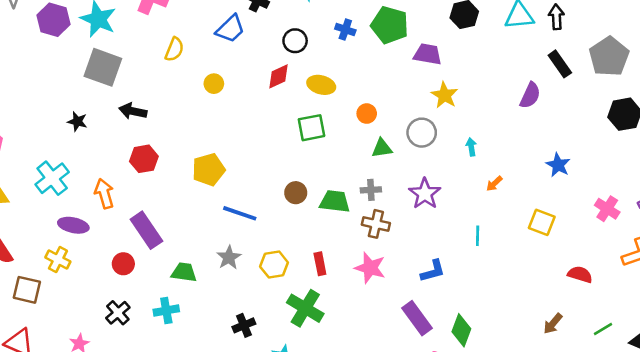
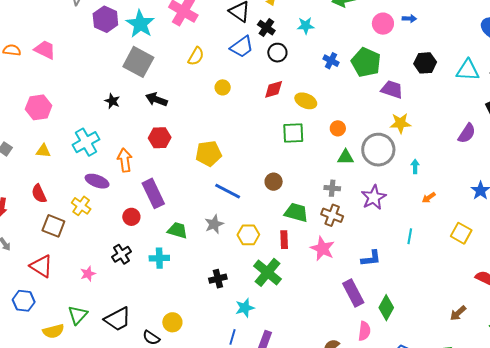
black circle: (295, 41) -> (277, 53), moved
yellow star: (445, 95) -> (400, 123), turned 30
gray circle: (422, 133) -> (378, 150), size x1.4
green trapezoid: (335, 201) -> (296, 212), moved

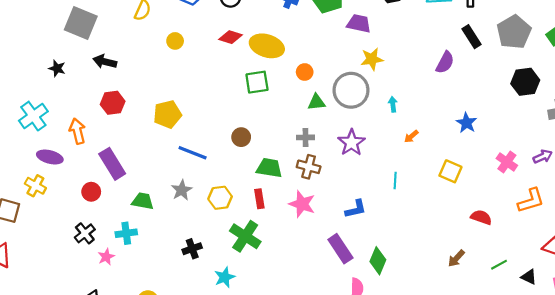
red diamond: (274, 89) -> (231, 37), turned 40
yellow ellipse: (306, 101) -> (267, 46), size x1.4
pink star: (88, 274) -> (106, 257), moved

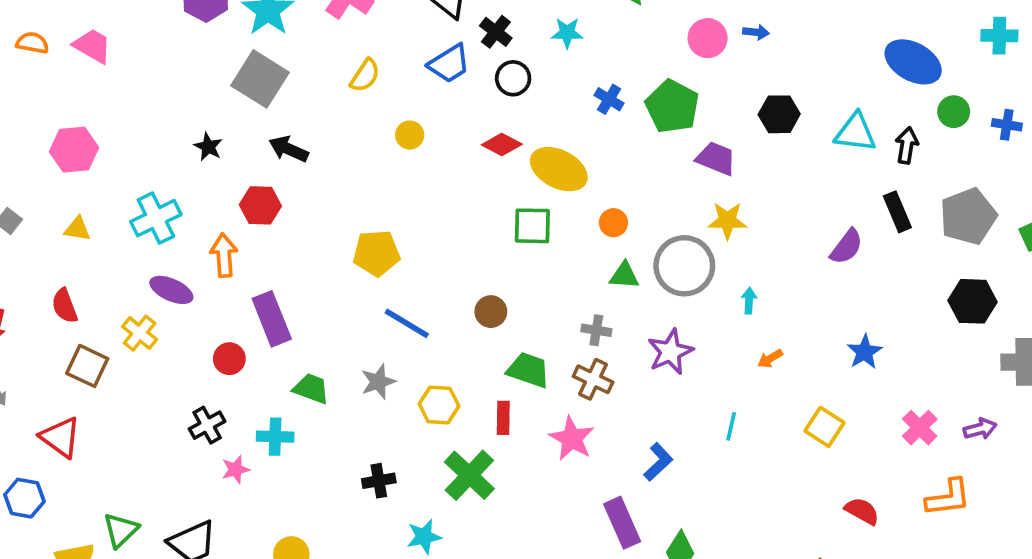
red hexagon: (113, 103) -> (260, 205), moved
blue L-shape: (356, 209) -> (658, 462), turned -40

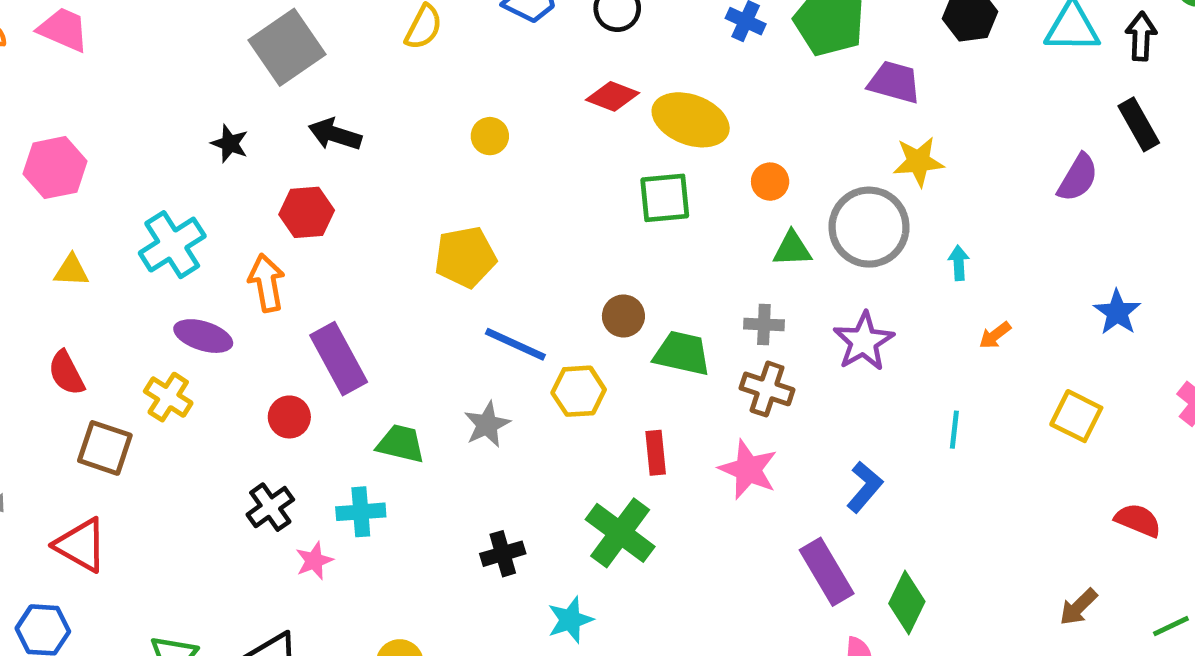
gray square: (260, 79) -> (287, 47), turned 30
yellow circle: (410, 135) -> (490, 136), moved
green trapezoid: (528, 370) -> (682, 353), moved
yellow hexagon: (439, 405) -> (579, 391), moved

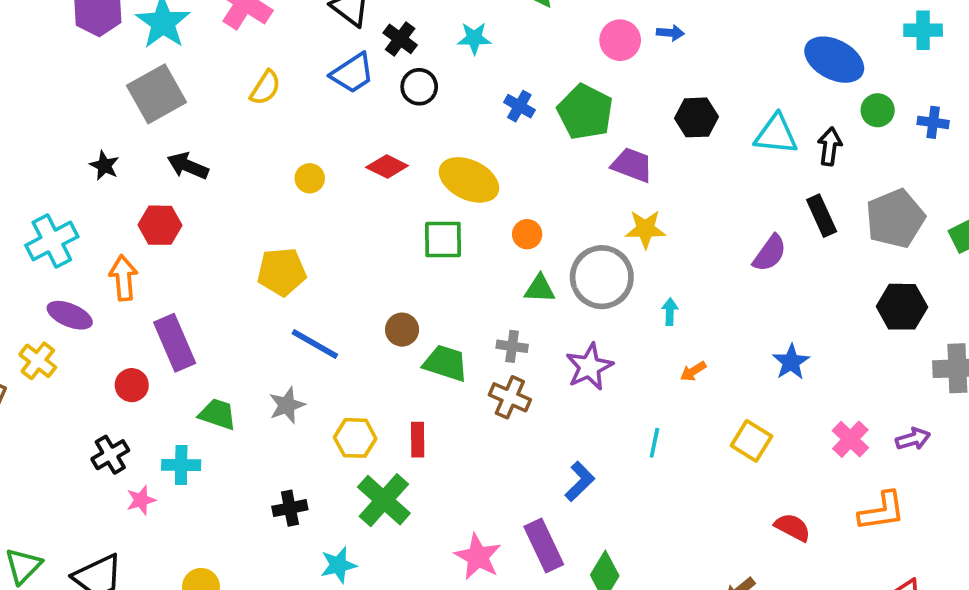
red diamond: (613, 96) -> (387, 166), moved
yellow hexagon: (579, 391) -> (355, 438), moved
pink star: (748, 470) -> (478, 557), moved

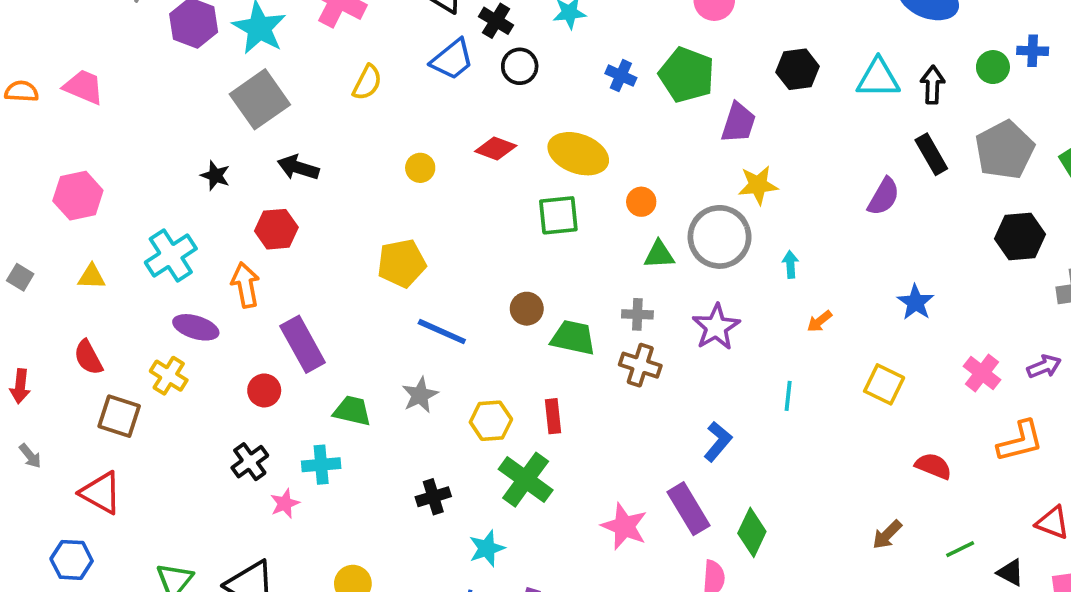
green circle: (878, 110) -> (993, 67), moved
purple trapezoid: (632, 165) -> (738, 123), turned 93

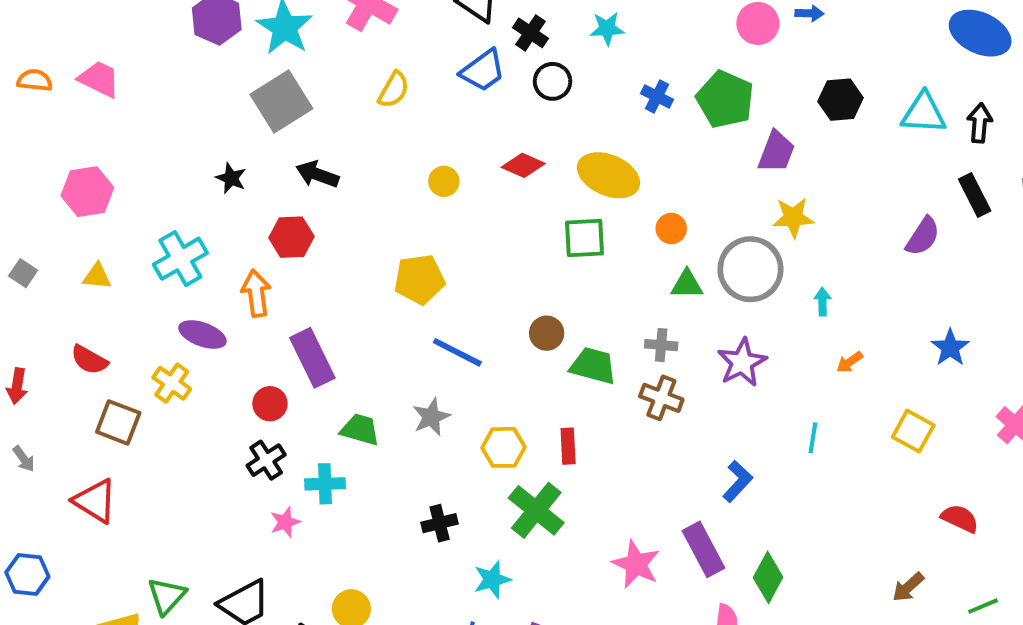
red semicircle: (88, 357) -> (89, 360), turned -36
black cross: (250, 462) -> (266, 460), moved
blue hexagon: (72, 560) -> (27, 574), moved

